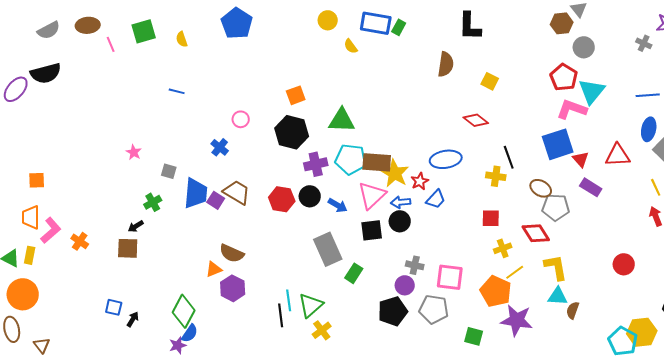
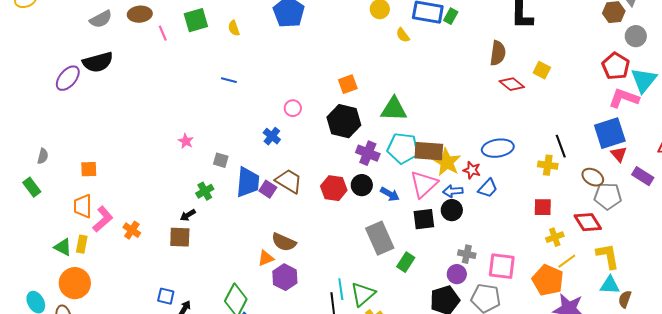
red diamond: (476, 120) -> (512, 84), moved
red triangle: (581, 159) -> (619, 154), moved
purple cross: (316, 164) -> (368, 153), turned 35
red star: (420, 181) -> (472, 170), turned -30

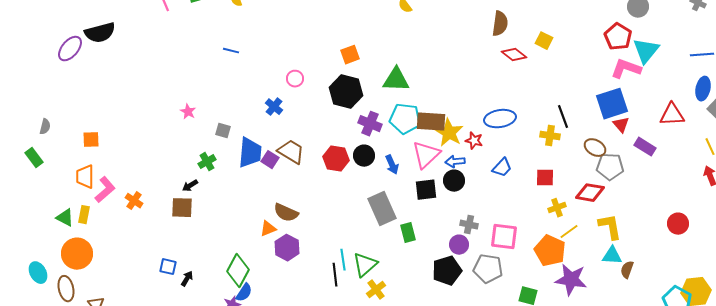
blue trapezoid: (488, 188) -> (502, 168), moved
blue arrow: (390, 194) -> (392, 165), turned 36
red diamond: (588, 222) -> (590, 193), turned -48
green rectangle: (406, 262) -> (408, 233), turned -48

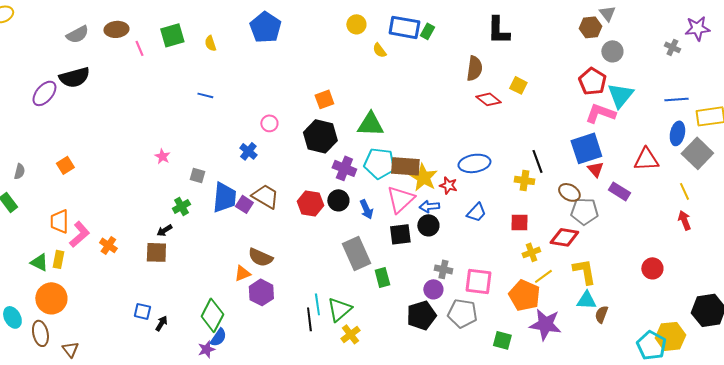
orange square: (91, 140) -> (65, 165), moved, turned -30

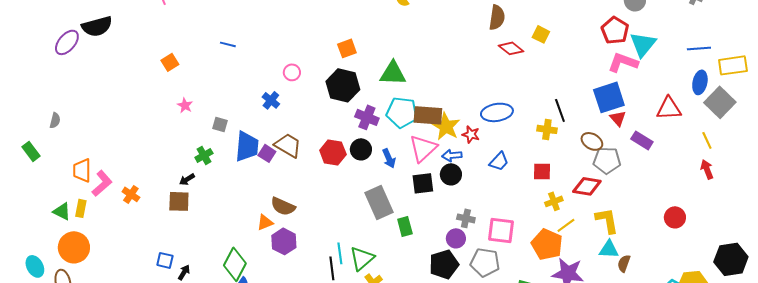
orange square: (65, 165) -> (170, 62), moved
gray semicircle: (19, 171) -> (55, 120), moved

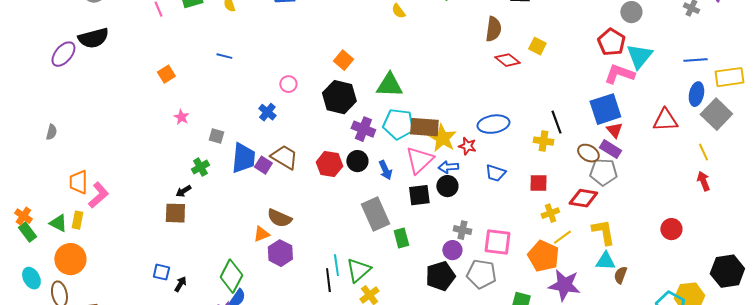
orange square: (347, 48) -> (343, 60), turned -30
purple rectangle: (642, 140) -> (610, 149), moved
green rectangle: (31, 151) -> (27, 232), moved
blue trapezoid: (499, 161) -> (495, 173), turned 65
orange cross: (131, 194) -> (23, 216), moved

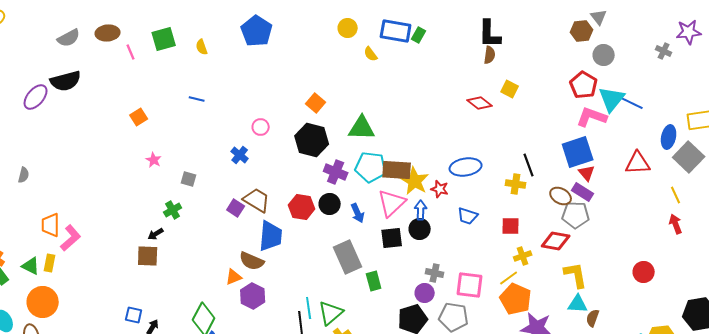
brown semicircle: (493, 29) -> (490, 55), moved, size x0.7
blue line: (695, 60) -> (632, 103), moved, turned 30
blue trapezoid: (243, 158) -> (271, 236), moved
blue arrow: (448, 167) -> (421, 210), turned 96
yellow line: (562, 237) -> (509, 278), moved

